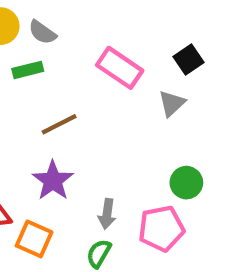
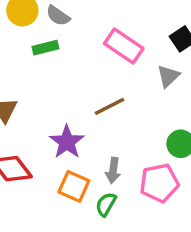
brown line: (59, 124) -> (110, 106), moved
orange square: (34, 239) -> (74, 186), moved

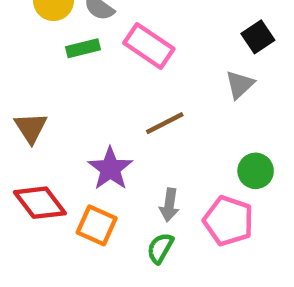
pink rectangle: (124, 46) -> (149, 46), moved
pink pentagon: (159, 183) -> (228, 221), turned 30
orange square: (74, 186) -> (97, 225), moved

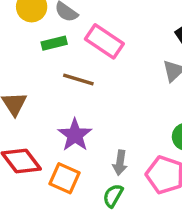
brown line: (165, 123) -> (78, 80), moved, turned 44

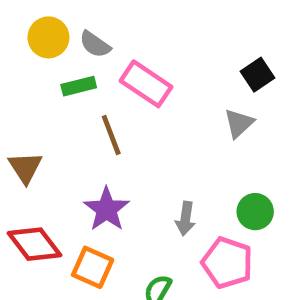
brown line: (78, 80) -> (111, 135), turned 52
gray arrow: (120, 163) -> (185, 219), moved

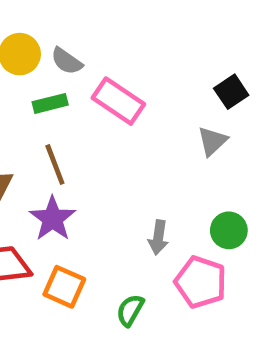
brown line: (111, 135) -> (55, 165), moved
purple star: (107, 209) -> (53, 219), moved

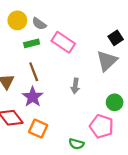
gray triangle: (212, 141) -> (107, 61), size x1.5
gray arrow: (158, 237) -> (75, 86), moved
green semicircle: (130, 310) -> (76, 144), moved, turned -104

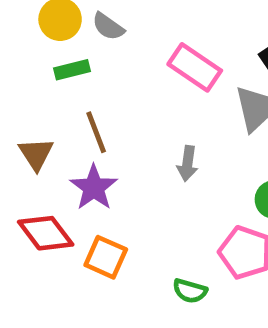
pink rectangle: (63, 42) -> (195, 67), moved
green rectangle: (32, 43) -> (72, 70), moved

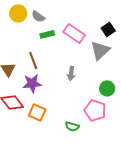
green rectangle: (72, 70) -> (47, 34), moved
purple star: (94, 188) -> (32, 83), turned 30

